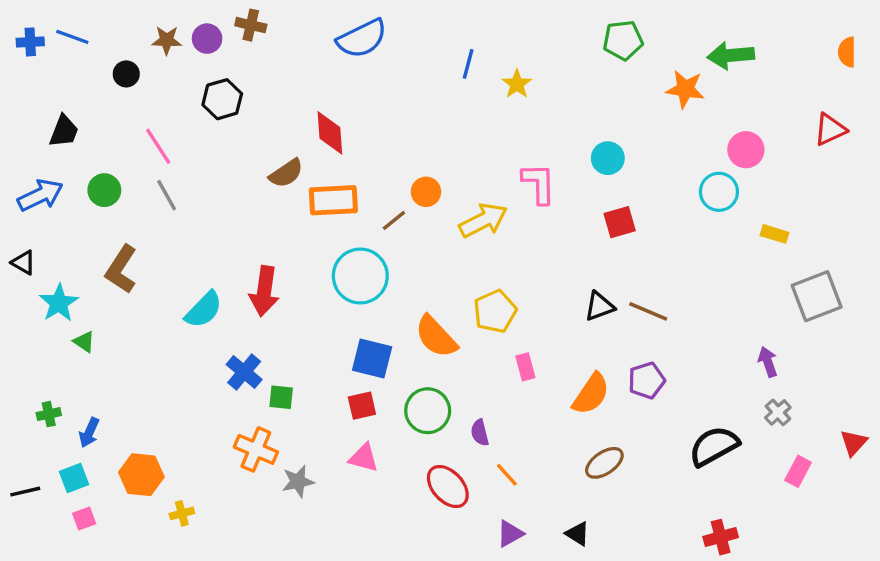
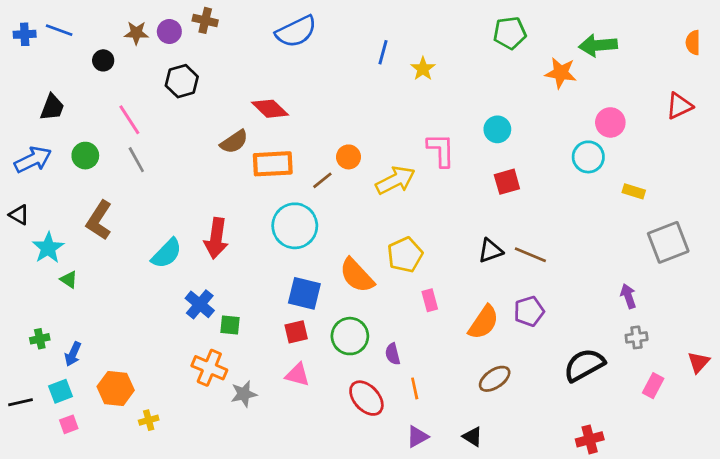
red diamond: (330, 133) -> (270, 109), turned -42
gray cross: (778, 412) -> (637, 337), turned 35
orange line: (507, 475) -> (415, 388), turned 30

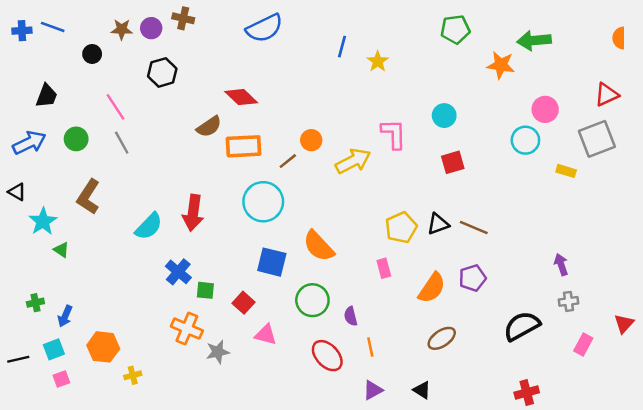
gray square: (668, 242) -> (597, 139), moved
yellow pentagon: (405, 255) -> (401, 228), moved
red square: (296, 332) -> (244, 303), moved, turned -35

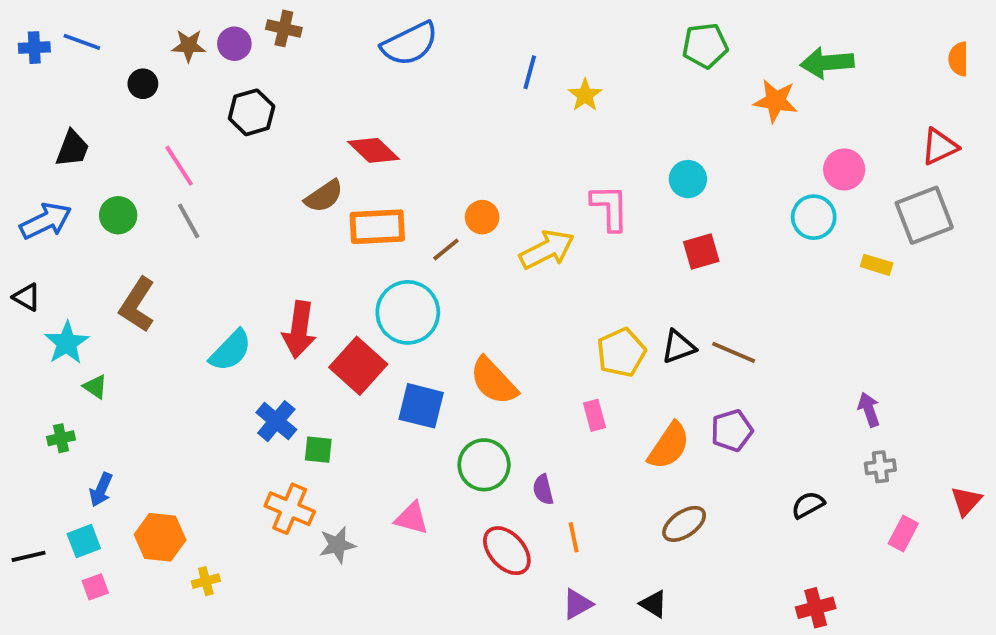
green cross: (35, 303) -> (61, 438), moved
red square: (244, 303) -> (358, 366), moved, size x1.6
black semicircle: (522, 326) -> (808, 505), size x0.6

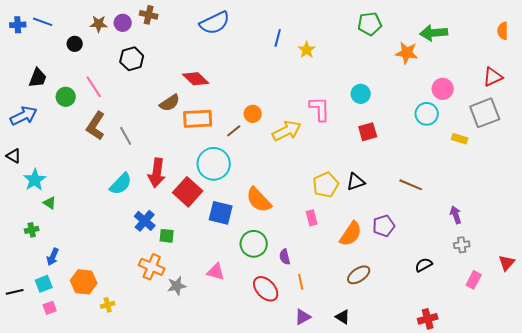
green circle: (118, 215) -> (66, 97), moved
gray line: (189, 221) -> (126, 136), moved
brown L-shape: (137, 305) -> (96, 126), moved
brown line: (734, 352) -> (411, 185), moved

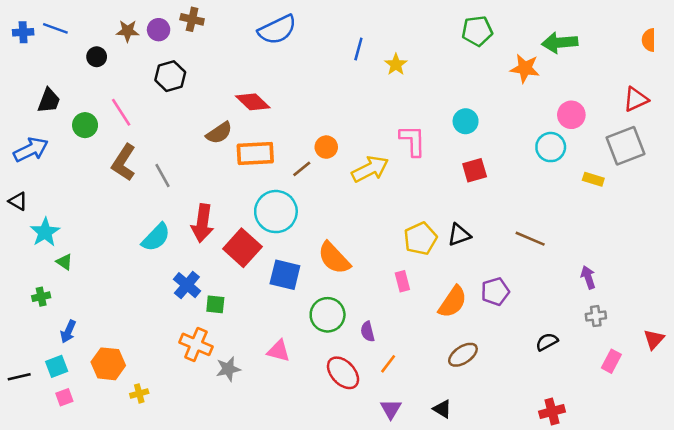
orange line: (301, 282) -> (388, 364), turned 49
purple triangle: (303, 317) -> (391, 409), turned -30

